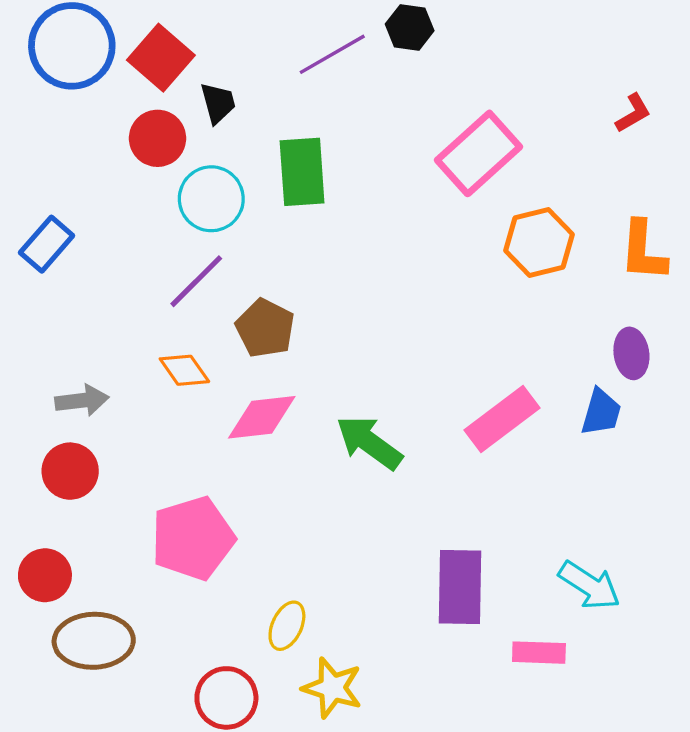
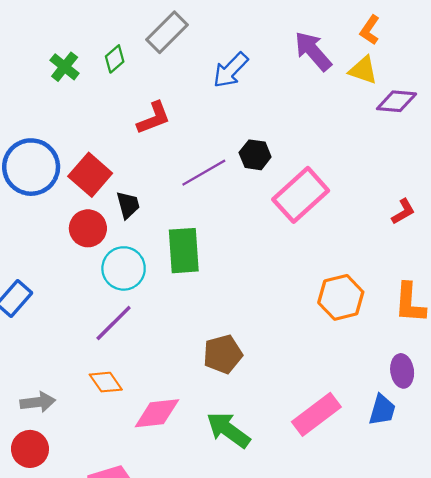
pink rectangle: (478, 153) -> (301, 195), moved
brown pentagon: (265, 328) -> (223, 354), moved, turned 30

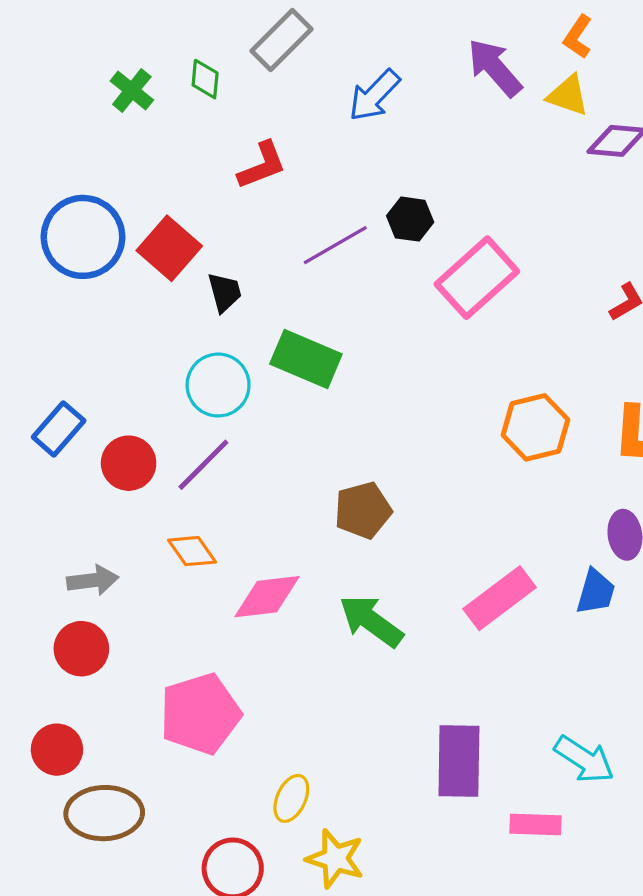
green diamond: (115, 59) -> (205, 79), turned -44
red circle: (88, 228) -> (129, 463), moved
green rectangle: (184, 251) -> (306, 359), turned -63

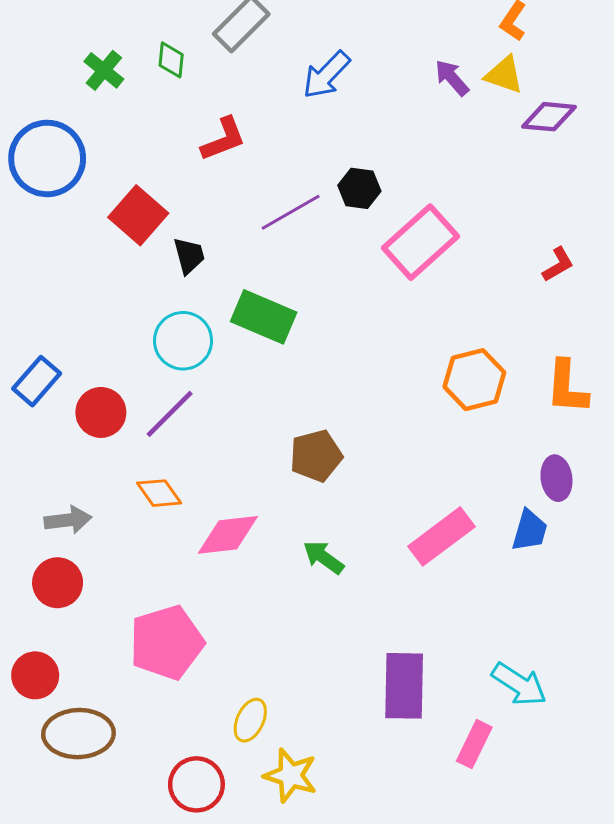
purple arrow: (495, 68) -> (452, 78), moved, size x0.7
blue circle: (83, 237) -> (47, 158), moved
green arrow: (371, 621) -> (323, 557), size x0.7
pink rectangle: (535, 824) -> (474, 744), turned -66

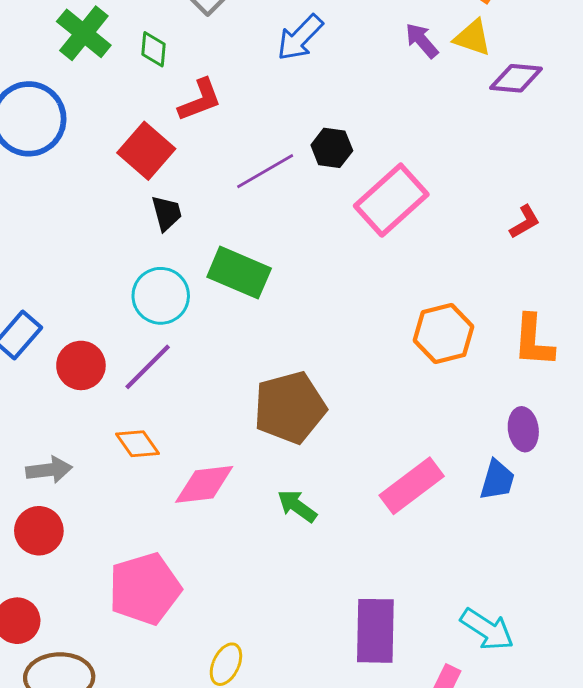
green diamond: (171, 60) -> (153, 49), moved
green cross: (104, 70) -> (84, 33), size x1.4
red square: (138, 215) -> (146, 151), moved
brown pentagon: (316, 456) -> (290, 407), size x1.4

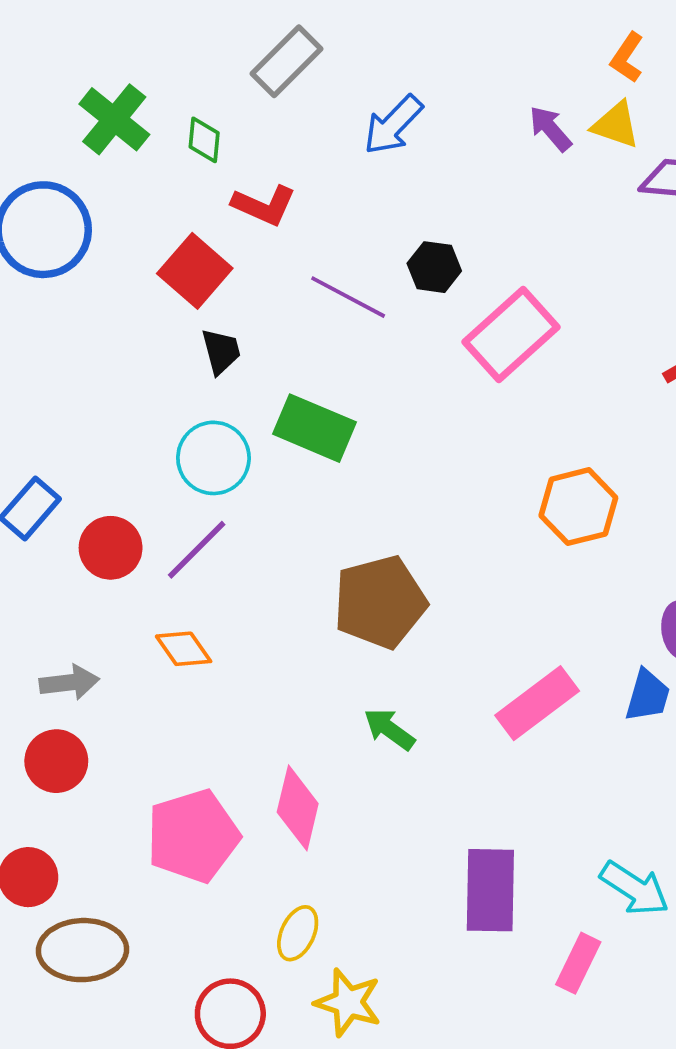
red L-shape: (200, 100) -> (264, 205), turned 45
purple line: (265, 171) -> (348, 297), turned 58
pink diamond: (204, 484) -> (298, 808), moved, turned -70

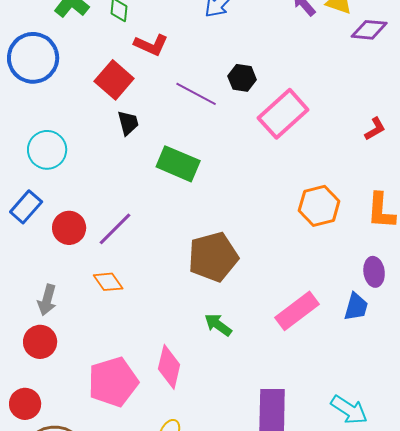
cyan circle: (213, 458) -> (47, 150), moved
gray arrow: (69, 683) -> (47, 300), turned 112

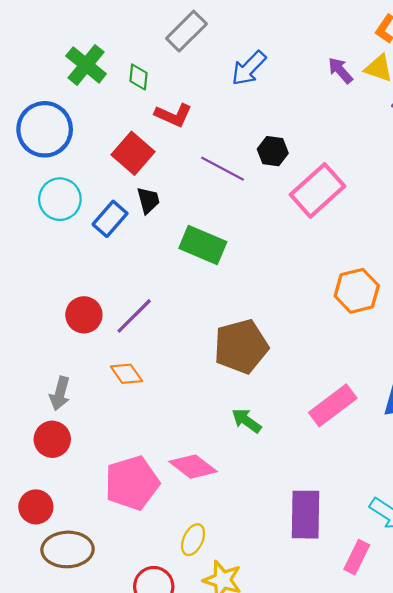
cyan circle: (47, 150) -> (60, 199), moved
blue rectangle: (26, 207) -> (110, 219), moved
pink diamond: (169, 367) -> (193, 467), turned -66

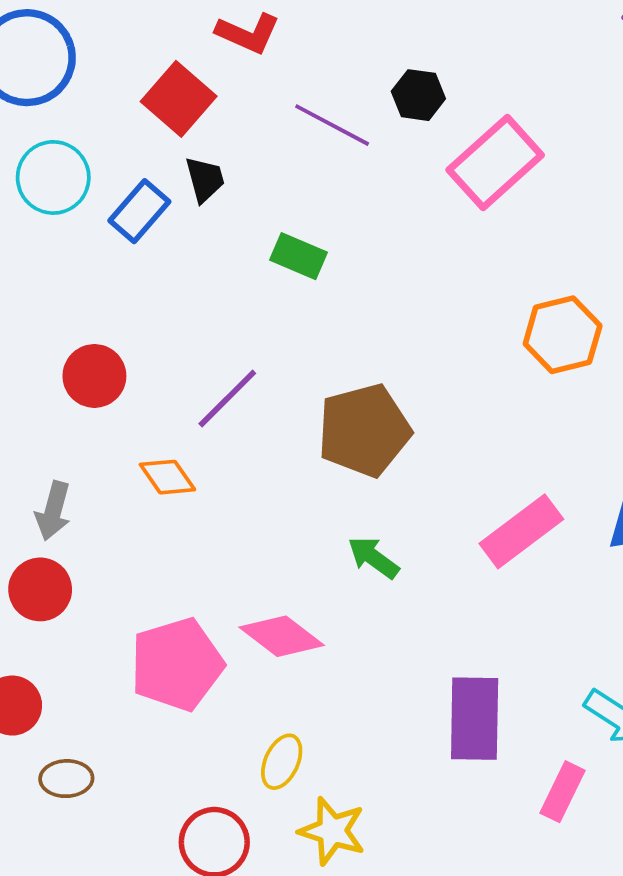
green rectangle: (203, 245) -> (299, 256), size x0.7
purple line: (134, 316) -> (227, 398), moved
brown ellipse: (68, 549) -> (66, 779), size x0.6

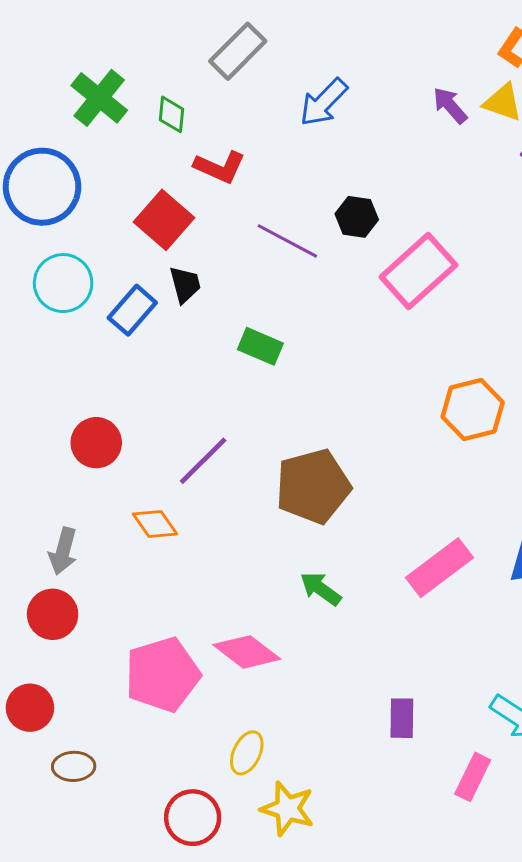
purple rectangle: (475, 719) -> (402, 718), size x0.6

